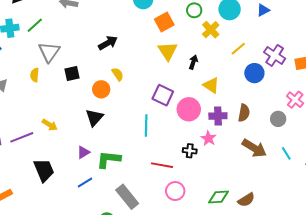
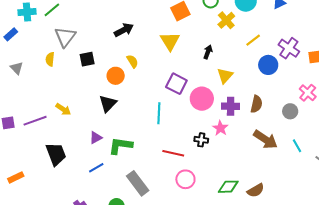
yellow triangle: (168, 51) -> (170, 41), moved
yellow triangle: (211, 85) -> (225, 76), turned 36

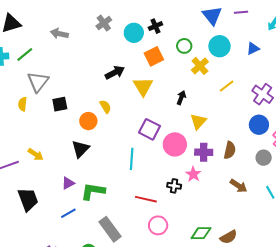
black arrow: (124, 30) -> (115, 73), moved
blue circle: (268, 65) -> (259, 125), moved
brown arrow: (265, 139) -> (239, 186), size x0.7

